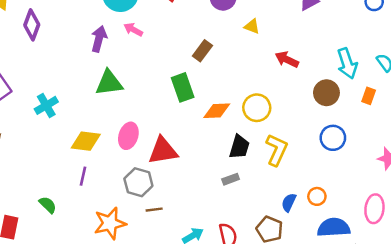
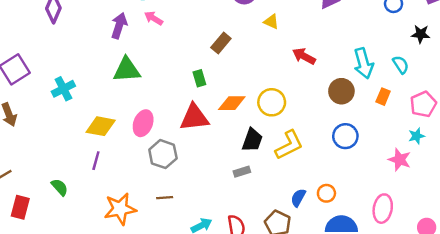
green rectangle: (183, 87) -> (199, 78), size x0.6
yellow L-shape: (277, 150) -> (289, 145), turned 36
red triangle: (163, 151) -> (194, 117), moved
gray hexagon: (138, 182) -> (163, 154), moved

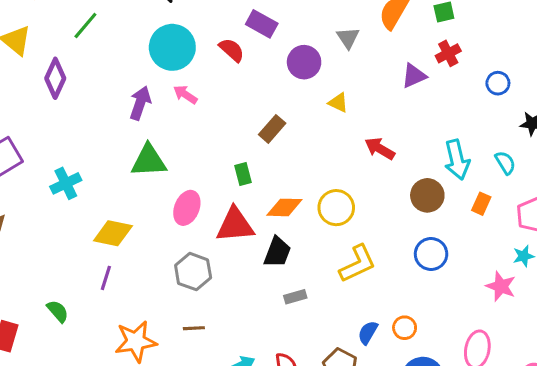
pink ellipse: (143, 123) -> (187, 208), moved
black trapezoid: (252, 140) -> (277, 252), moved

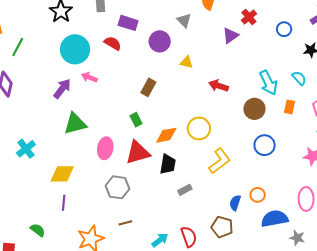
purple arrow: (140, 103) -> (62, 89), turned 30

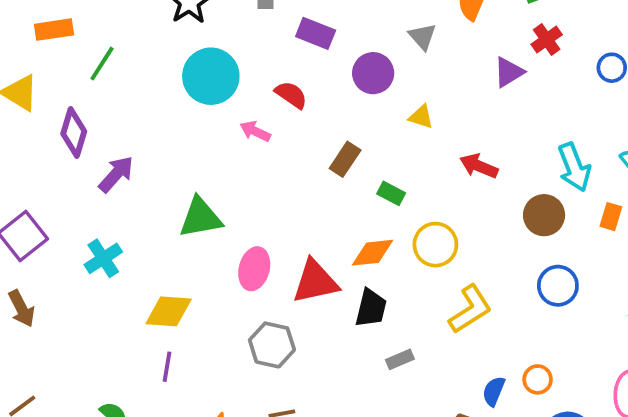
red semicircle: (113, 43) -> (291, 95), moved
pink arrow: (89, 77) -> (255, 131), moved
purple arrow: (62, 89) -> (116, 174), moved
green rectangle: (136, 120) -> (391, 193), moved, turned -40

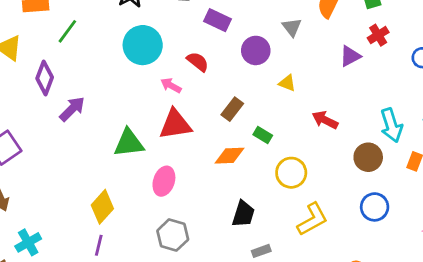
orange diamond: (372, 253) -> (229, 156), moved
cyan cross: (103, 258) -> (28, 242), moved
red triangle: (315, 282) -> (175, 124), moved
yellow diamond: (169, 311) -> (102, 207), turned -56

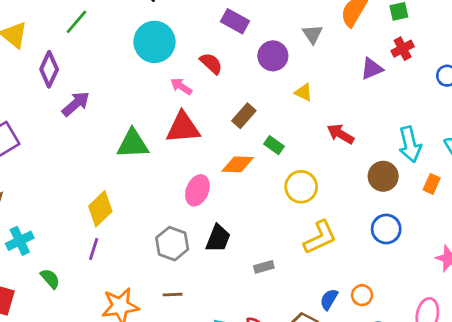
pink ellipse: (164, 181) -> (197, 190), moved
black trapezoid: (243, 214) -> (218, 238), moved

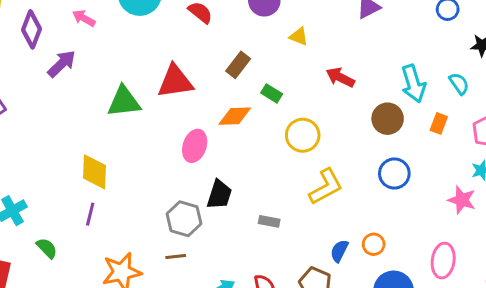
pink arrow: (181, 86) -> (84, 18), moved
yellow diamond: (100, 209) -> (94, 172), turned -40
gray hexagon: (172, 244) -> (184, 219), moved
gray rectangle: (264, 267) -> (269, 221), turned 30

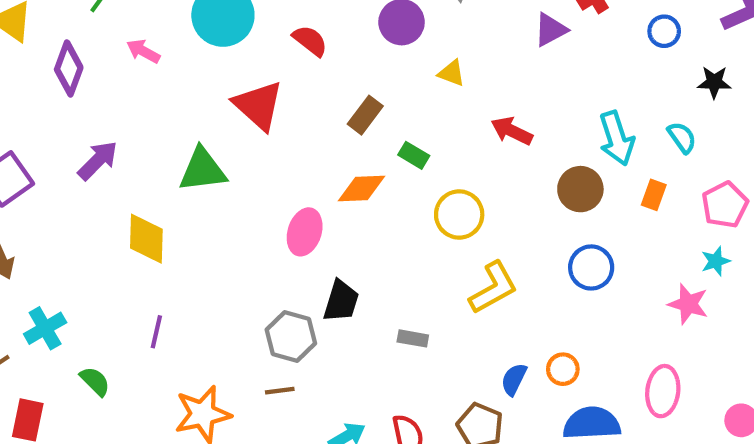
purple arrow: (62, 64) -> (98, 160), moved
red triangle: (175, 81) -> (258, 105), moved, turned 51
yellow diamond: (94, 172) -> (146, 239), moved

